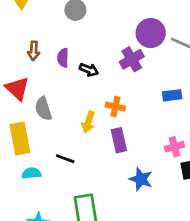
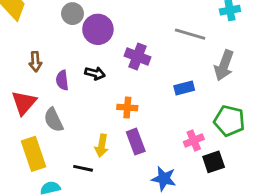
purple circle: (151, 33) -> (98, 29), moved
purple semicircle: (63, 58) -> (62, 80), moved
purple cross: (132, 59) -> (138, 56), turned -30
red triangle: (17, 88) -> (24, 103), turned 36
yellow arrow: (88, 122) -> (102, 146), moved

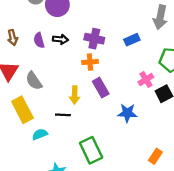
purple cross: (138, 56) -> (94, 39), moved
purple semicircle: (62, 80) -> (39, 40), moved

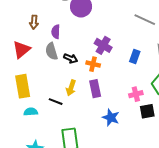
black arrow: (60, 39) -> (71, 58), moved
blue rectangle: (132, 40) -> (135, 57), turned -64
gray semicircle: (34, 81) -> (52, 51), moved

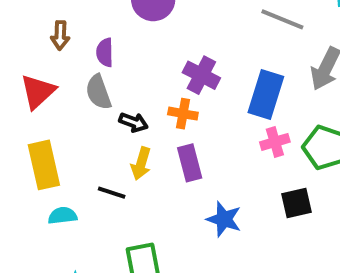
blue rectangle: (135, 57) -> (266, 94), size x1.6
black arrow: (71, 58) -> (133, 122), moved
pink cross: (136, 94) -> (275, 142), moved

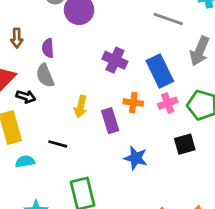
blue rectangle: (266, 94) -> (160, 71), turned -40
orange cross: (183, 114) -> (133, 103), moved
black arrow: (133, 122) -> (26, 97), moved
yellow arrow: (141, 164) -> (81, 107), moved

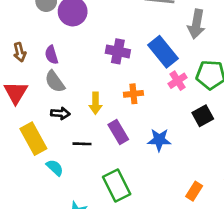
black arrow: (26, 97) -> (60, 113), moved
orange cross: (133, 103) -> (133, 94), moved
purple rectangle: (110, 121) -> (118, 132), moved
cyan semicircle: (25, 161) -> (55, 168), turned 66

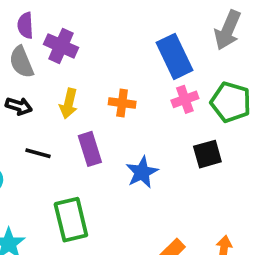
purple cross: (118, 51) -> (61, 46), moved
blue star: (159, 140) -> (142, 172), turned 30

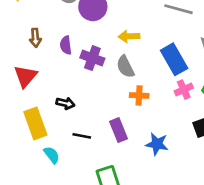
gray semicircle: (21, 62) -> (125, 67), moved
yellow arrow: (69, 104) -> (129, 36), moved, turned 78
blue star: (142, 172) -> (157, 144), turned -30

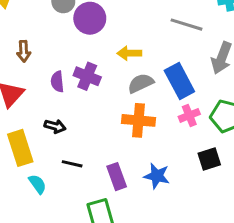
purple semicircle: (66, 45) -> (57, 82), moved
gray semicircle: (125, 67) -> (141, 83), moved, turned 90
orange cross: (139, 95) -> (138, 120), size x1.5
purple rectangle: (119, 130) -> (117, 177), moved

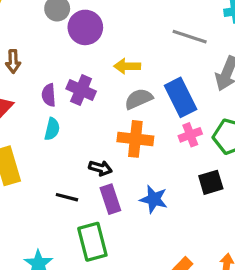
black arrow: (55, 126) -> (100, 168), moved
black line: (72, 164) -> (67, 197), moved
cyan semicircle: (37, 184) -> (52, 129), moved, turned 48

